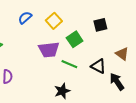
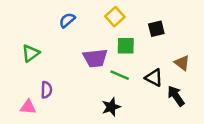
yellow square: (54, 21) -> (115, 17), moved
green square: (75, 39) -> (126, 46), turned 35

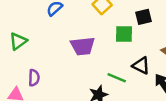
green square: (126, 46) -> (124, 34), moved
green line: (120, 75) -> (117, 78), moved

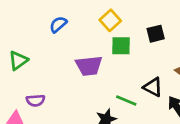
green square: (124, 34) -> (121, 46), moved
purple semicircle: (34, 78) -> (35, 100), turned 84

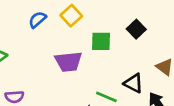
yellow square: (110, 20) -> (71, 16), moved
black square: (156, 34) -> (136, 29), turned -30

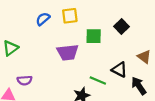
yellow square: (71, 16) -> (70, 16), turned 35

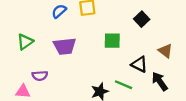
green square: (94, 36) -> (112, 41), moved
purple trapezoid: (68, 52) -> (65, 46), moved
green line: (98, 80) -> (124, 85), moved

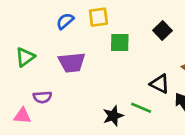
green square: (112, 41) -> (120, 42), moved

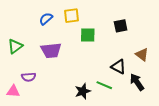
black square: (162, 30) -> (121, 26), turned 32

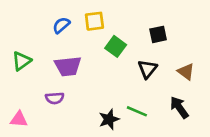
green square: (88, 35) -> (116, 46), turned 35
black triangle: (119, 67) -> (147, 69), moved, turned 42
purple semicircle: (29, 77) -> (55, 98), moved

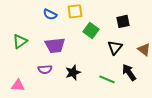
blue semicircle: (61, 25) -> (50, 14), turned -112
black arrow: (179, 107) -> (129, 72), moved
black star: (109, 119) -> (73, 72), moved

